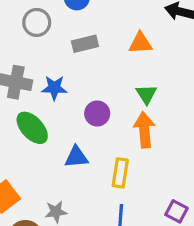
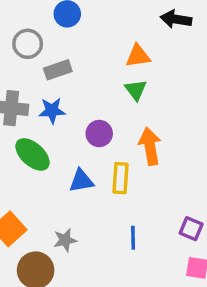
gray rectangle: (85, 44) -> (58, 70), moved
green triangle: (146, 94) -> (136, 90), moved
yellow rectangle: (120, 173) -> (121, 178), moved

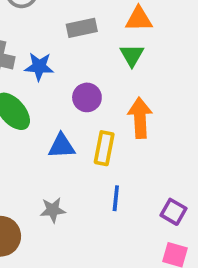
gray rectangle: (58, 70) -> (82, 28), moved
blue line: (133, 238) -> (116, 198), moved
gray star: (65, 240) -> (53, 210), moved

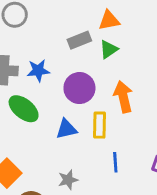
gray rectangle: (82, 28) -> (79, 40), moved
green triangle: (132, 55) -> (109, 49), turned 36
purple circle: (87, 97) -> (79, 88), size x1.4

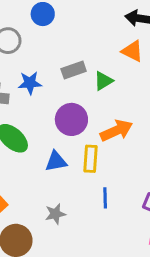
orange triangle: (109, 20) -> (132, 51), moved, turned 35
blue star: (38, 71) -> (30, 83), moved
orange arrow: (123, 97) -> (116, 131), turned 76

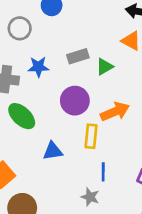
blue triangle: (56, 161) -> (53, 151), moved
gray star: (55, 214) -> (90, 197), moved, turned 30

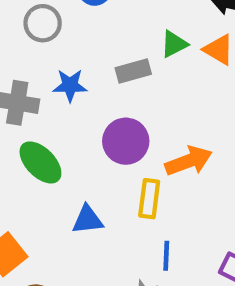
green triangle: (104, 67) -> (174, 44), moved

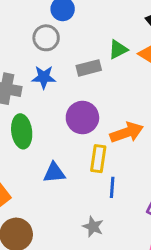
gray circle: (43, 23) -> (46, 38), moved
green ellipse: (40, 162) -> (22, 131), turned 36
blue line: (166, 256) -> (112, 187), moved

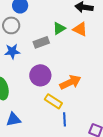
yellow rectangle: (98, 159) -> (53, 101), turned -60
blue triangle: (54, 173) -> (13, 119), moved

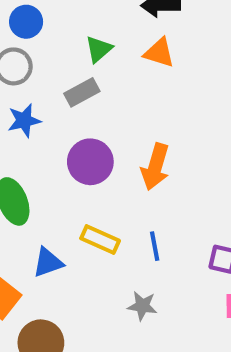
green triangle: (59, 28) -> (99, 49), moved
orange arrow: (70, 82) -> (155, 167), turned 140
yellow rectangle: (53, 101) -> (100, 239), moved

